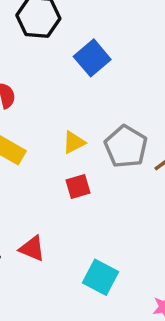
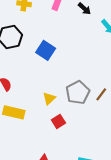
gray pentagon: (126, 147) -> (78, 92), turned 30

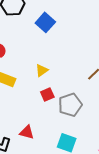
gray pentagon: (78, 92) -> (70, 105), moved

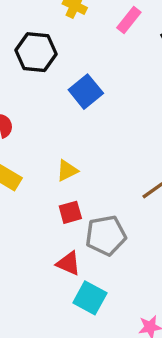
red triangle: (27, 132) -> (68, 263), moved

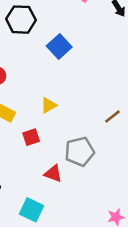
red square: (70, 212) -> (31, 137), moved
cyan square: (90, 298) -> (31, 210), moved

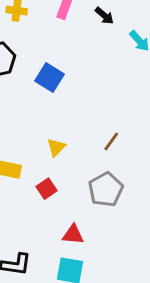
brown line: (112, 116) -> (111, 141), moved
red triangle: (53, 174) -> (73, 235), moved

